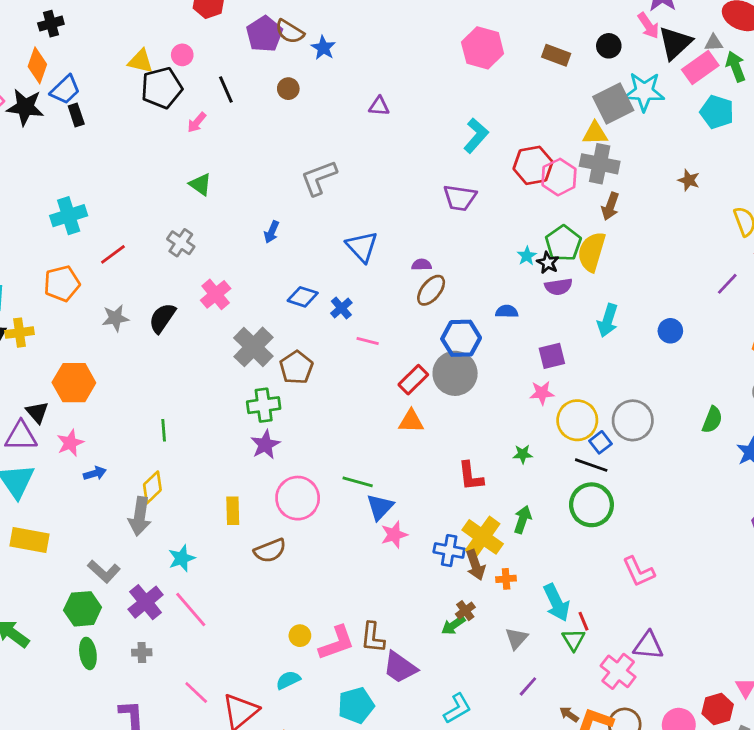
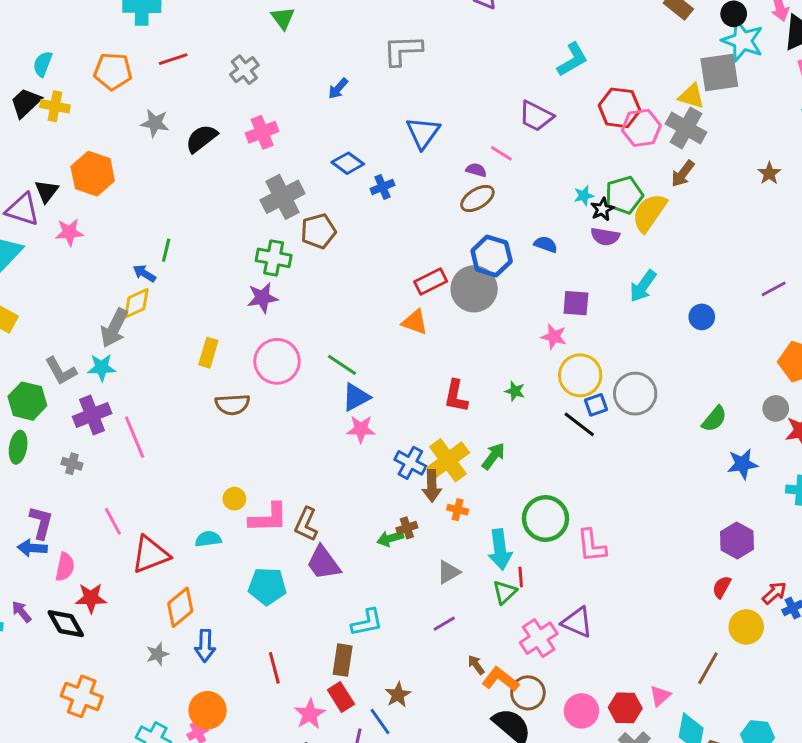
cyan star: (644, 92) -> (743, 41), moved
pink line: (368, 341) -> (501, 153), moved
blue arrow: (95, 473) -> (144, 273), moved, turned -150
green circle: (591, 505) -> (545, 519), moved
cyan star: (182, 558) -> (102, 367), moved

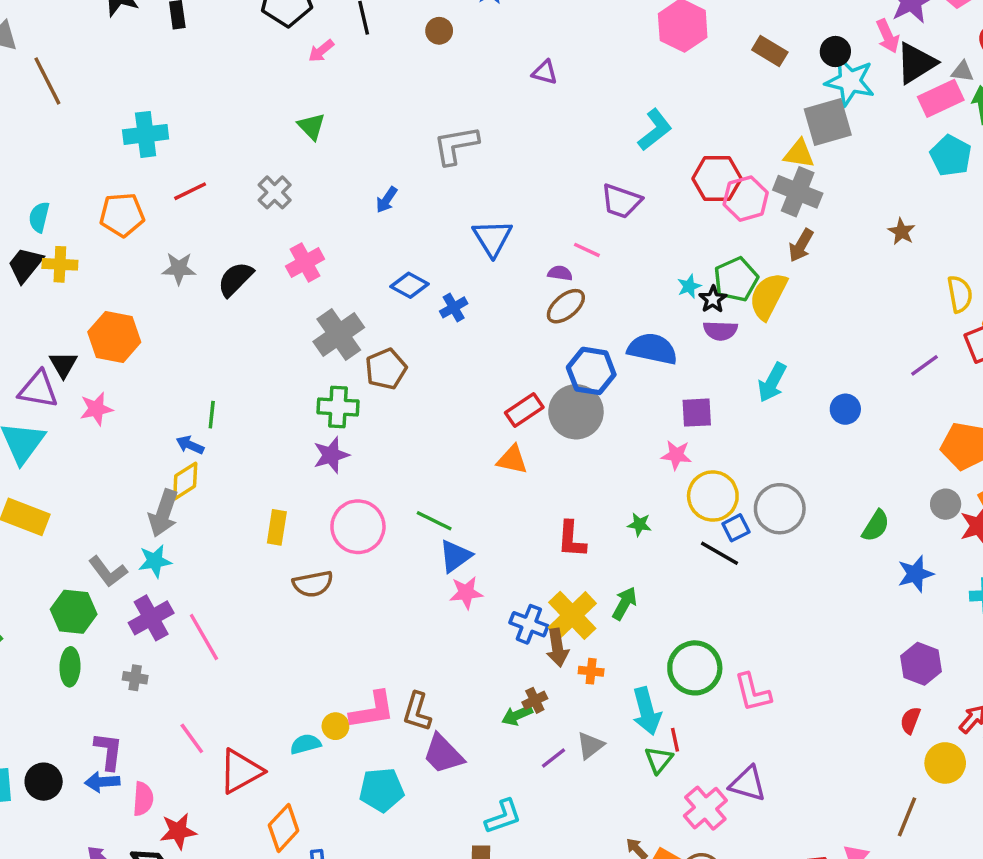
blue semicircle: (546, 244) -> (652, 349), size x1.8
yellow circle: (234, 499) -> (335, 726), moved
purple line: (444, 624) -> (554, 758), moved

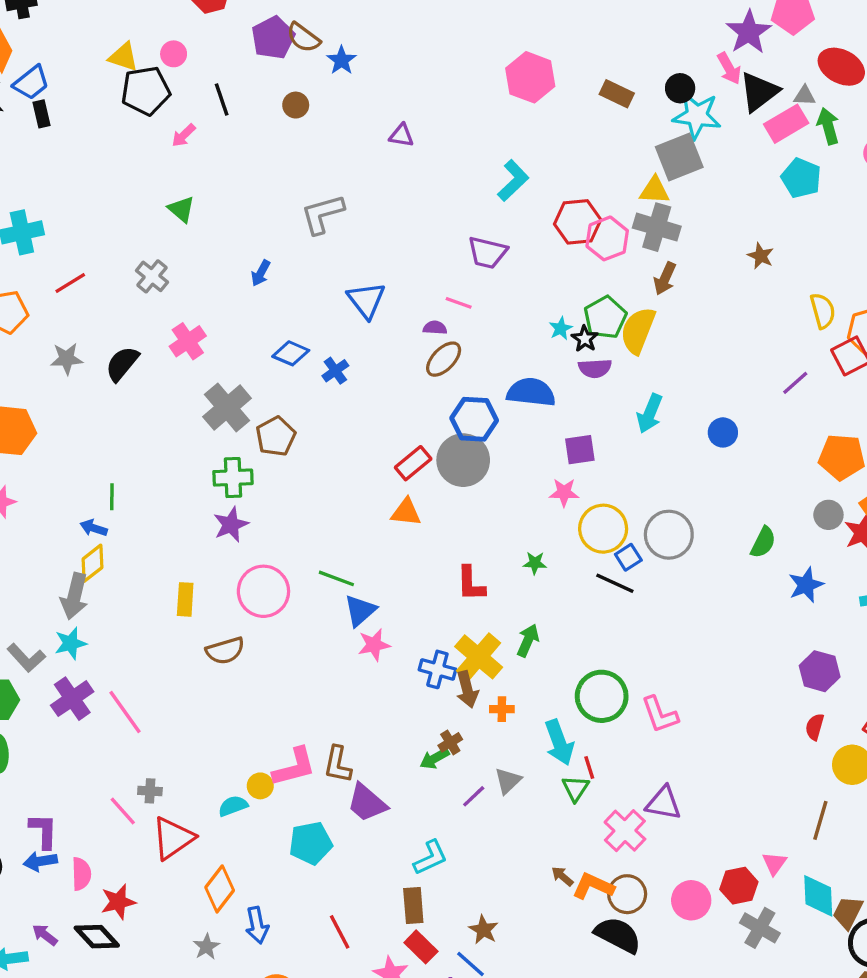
gray cross: (135, 678) -> (150, 791), moved

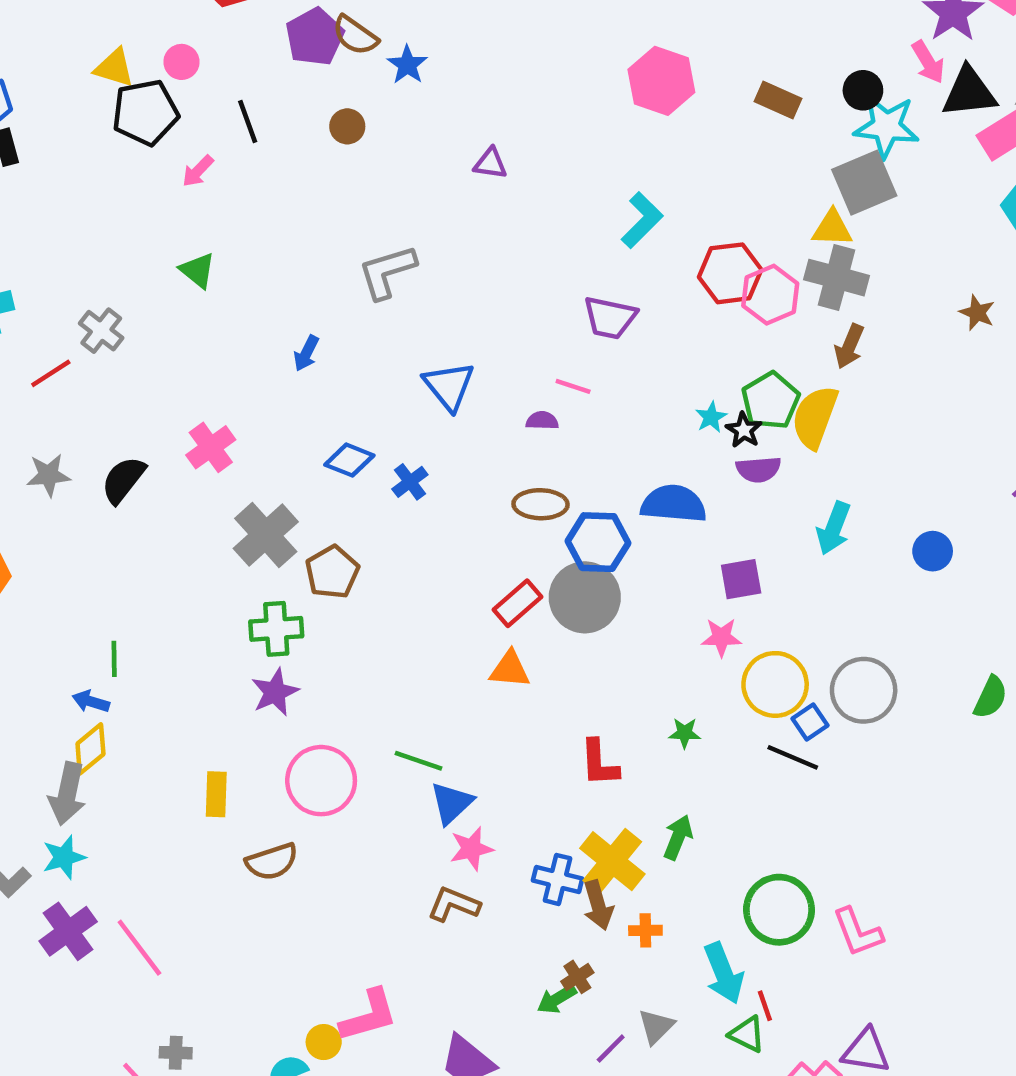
black triangle: (759, 92) -> (969, 92), turned 33
gray cross: (152, 276) -> (101, 331), moved
brown ellipse: (444, 359) -> (541, 504), moved, turned 48
brown L-shape: (338, 764) -> (454, 904), moved, turned 102
green triangle: (575, 788) -> (747, 1034), turned -36

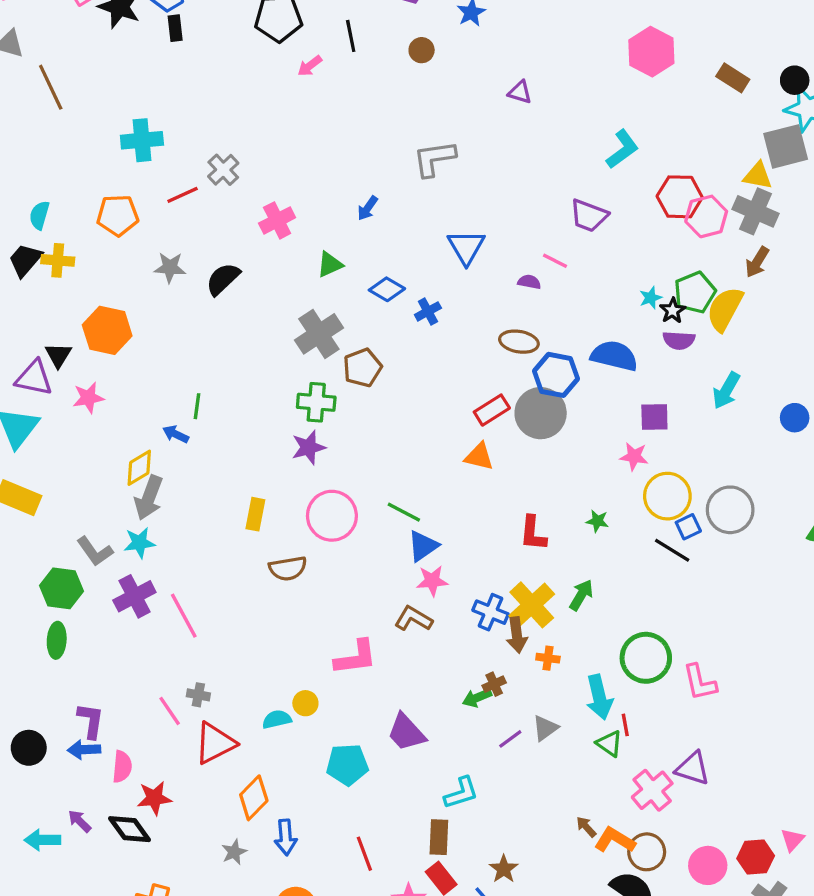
green triangle: (197, 270) -> (330, 265), moved, turned 48
pink cross: (211, 447) -> (277, 220), moved
yellow diamond: (90, 749) -> (139, 468), moved
pink L-shape: (369, 1016) -> (356, 657), moved

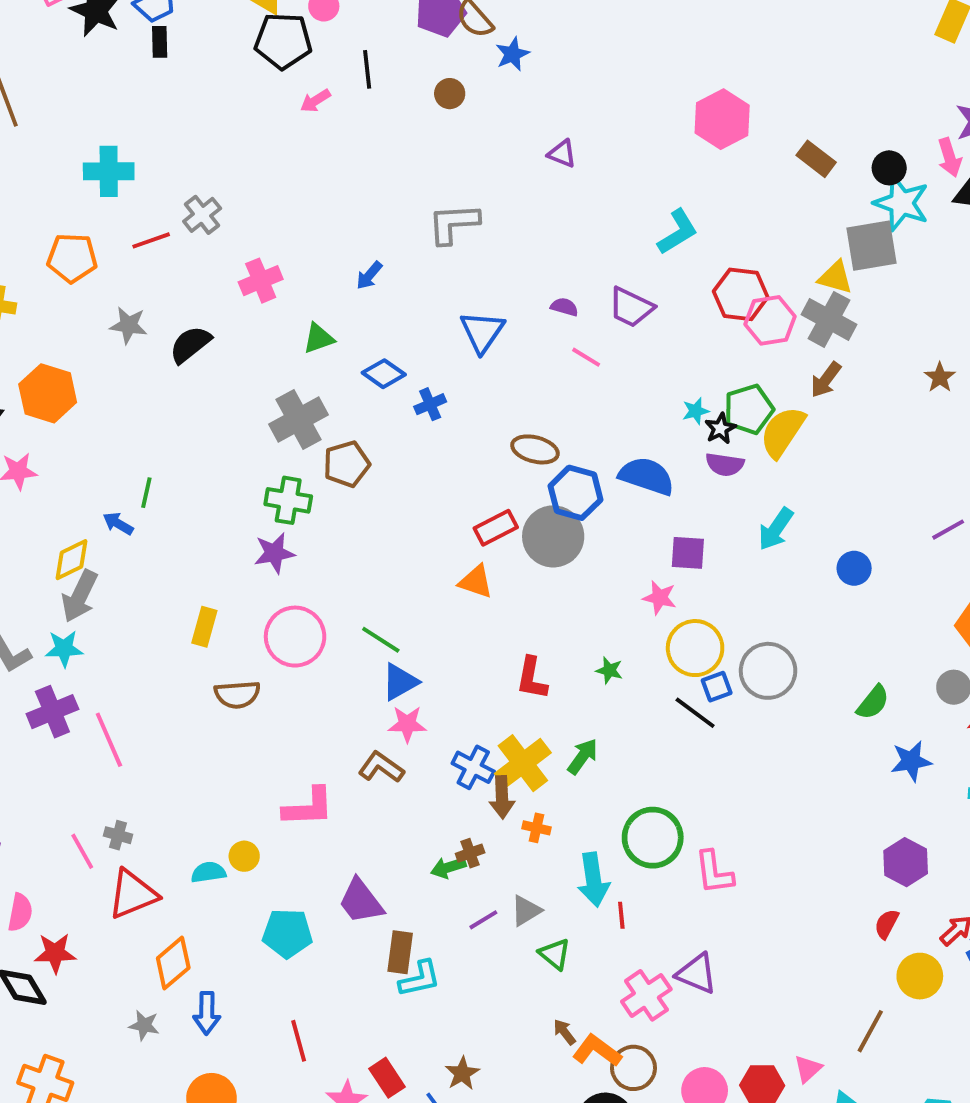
purple semicircle: (529, 282) -> (564, 307), moved
green triangle: (609, 744) -> (555, 954), moved
brown rectangle: (439, 837) -> (400, 952), moved
gray star: (234, 852) -> (144, 1025), turned 30

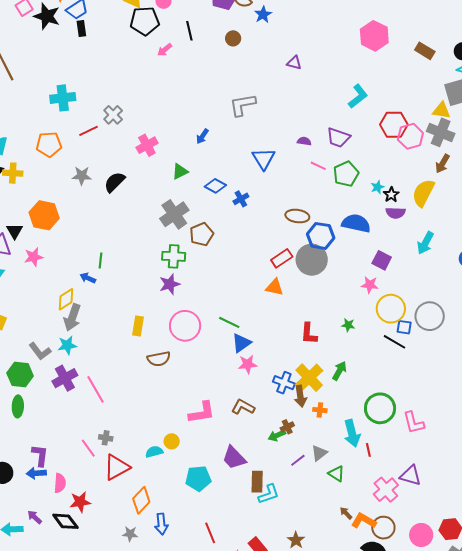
green pentagon: (749, 409) -> (346, 174), moved
purple square: (688, 553) -> (382, 260), turned 30
blue square: (717, 687) -> (404, 327), turned 35
brown L-shape: (381, 767) -> (243, 407), moved

